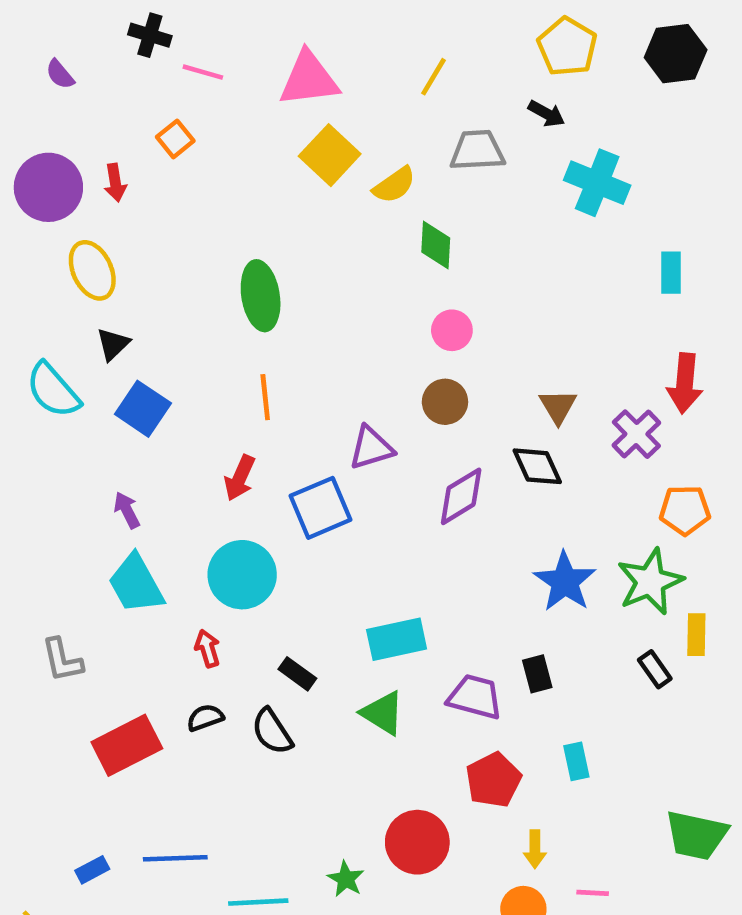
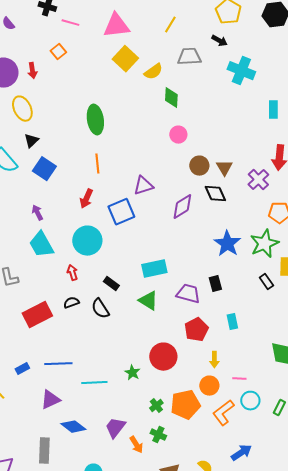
brown circle: (445, 402) -> (199, 166), moved

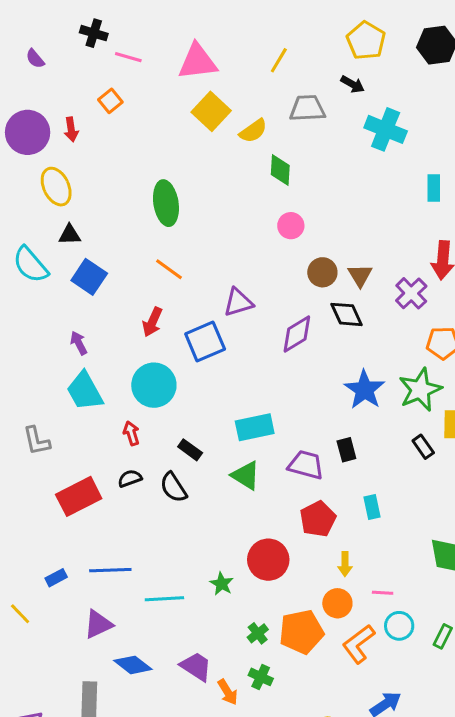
black triangle: (31, 141) -> (70, 235), turned 42
orange line: (97, 164) -> (169, 269), turned -48
purple trapezoid: (115, 428) -> (196, 666), turned 85

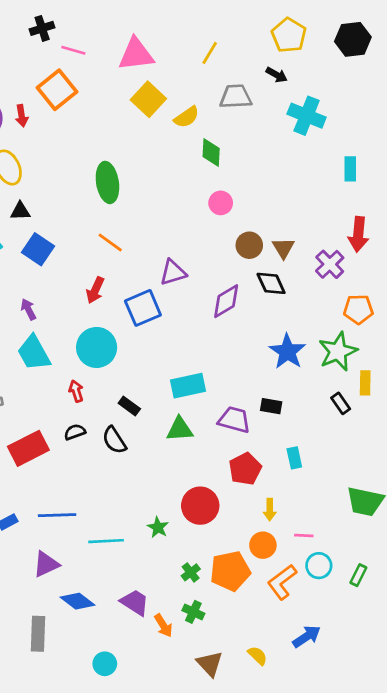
black cross: (94, 33) -> (42, 28), turned -35
orange square: (110, 101) -> (57, 90), size x1.8
black rectangle: (346, 450) -> (271, 406), turned -65
green triangle: (246, 475) -> (180, 429), turned -36

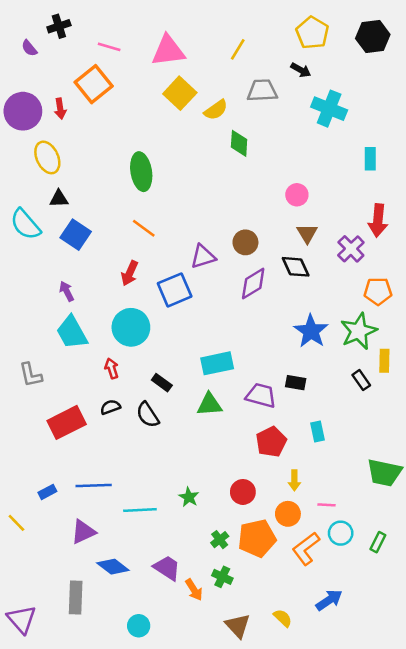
black cross: (42, 28) -> (59, 26), moved
pink circle: (221, 203) -> (297, 195), moved
brown circle: (249, 245) -> (245, 242), moved
red circle: (200, 506) -> (243, 492), moved, size x0.7

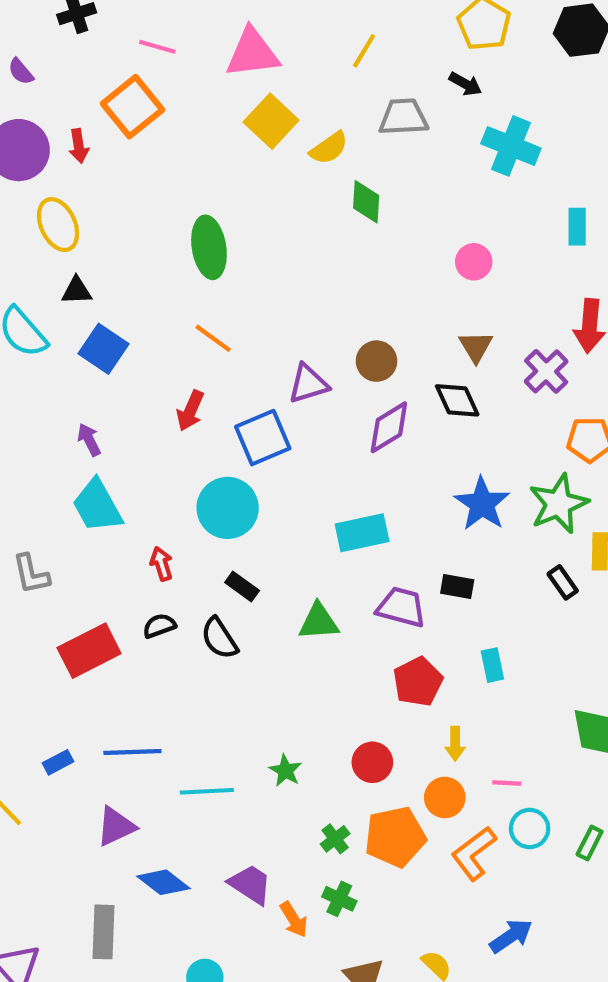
purple semicircle: (29, 48) -> (21, 72), moved
pink circle: (297, 195) -> (474, 262), moved
cyan circle: (131, 327) -> (228, 508), moved
cyan rectangle: (217, 363) -> (362, 533), moved

